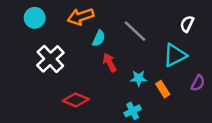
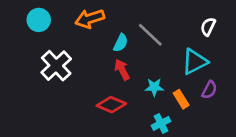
cyan semicircle: (99, 38) -> (121, 43), moved
purple semicircle: (198, 83) -> (209, 90), moved
red diamond: (76, 100) -> (111, 105), moved
cyan cross: (133, 111) -> (161, 123), moved

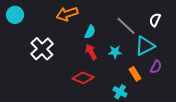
cyan circle: (39, 20) -> (15, 15), moved
gray line: (150, 35) -> (126, 26), moved
cyan star: (154, 87) -> (115, 52), moved
cyan cross: (161, 123) -> (120, 92), turned -32

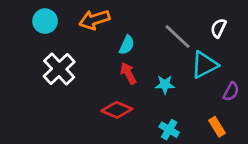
cyan circle: (15, 15) -> (45, 21), moved
cyan star: (115, 52) -> (165, 84), moved
purple semicircle: (156, 67) -> (231, 92), moved
orange rectangle: (135, 74) -> (217, 127), moved

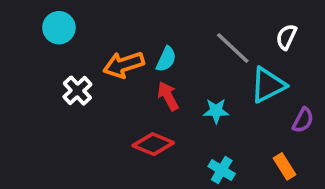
orange arrow: (94, 20) -> (124, 65), moved
white cross: (59, 69) -> (77, 91), size x0.7

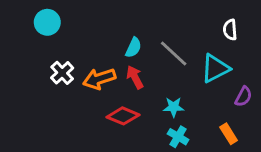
white semicircle: (286, 37) -> (230, 30), turned -30
gray line: (233, 48) -> (174, 54), moved
orange arrow: (124, 65) -> (99, 79), moved
cyan star: (216, 111) -> (174, 107), moved

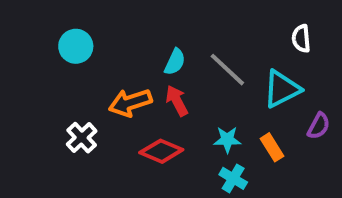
cyan circle: (47, 22) -> (76, 46), moved
white cross: (62, 73) -> (82, 138), moved
orange rectangle: (229, 134) -> (272, 147), moved

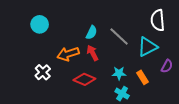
white semicircle: (301, 38) -> (158, 20), size x1.5

